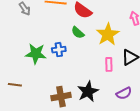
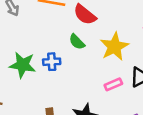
pink rectangle: (109, 64) -> (113, 84), turned 64

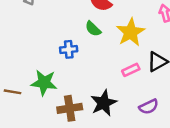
green star: (23, 65) -> (44, 83), moved

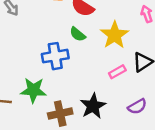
blue cross: (69, 49) -> (55, 56), size x1.5

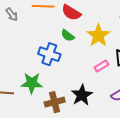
blue cross: (55, 56) -> (49, 54), turned 30

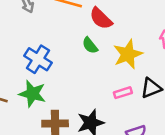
blue cross: (49, 54) -> (38, 59), moved

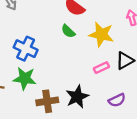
yellow star: (128, 54) -> (101, 34), turned -30

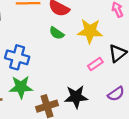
black star: (77, 97) -> (76, 97), turned 30

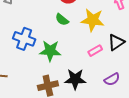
green star: (21, 87) -> (50, 51), moved

